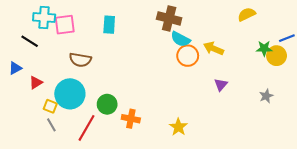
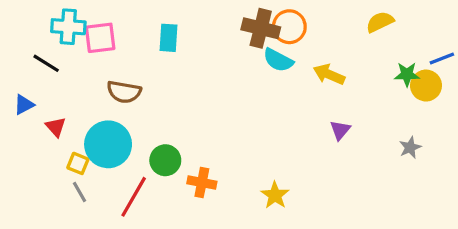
orange circle: (188, 56) -> (289, 27), moved
red triangle: (36, 83) -> (56, 127), turned -40

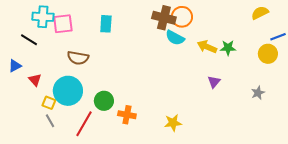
yellow semicircle: (380, 22) -> (260, 13), moved
green star: (407, 74) -> (228, 48), moved
yellow star: (275, 195) -> (173, 123), turned 30

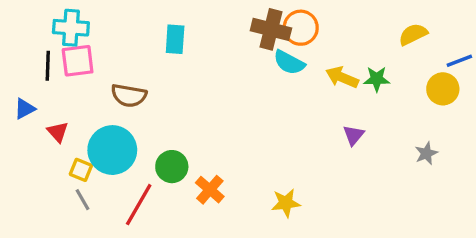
yellow semicircle: (260, 13) -> (413, 34), moved
pink square: (63, 24) -> (78, 61), moved
black line: (29, 40) -> (48, 66), turned 60
orange cross: (127, 115) -> (210, 190), turned 30

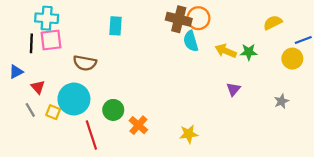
cyan semicircle: (289, 62) -> (191, 41), turned 45
gray line: (83, 200) -> (30, 110), moved
red line: (139, 205) -> (91, 135), turned -48

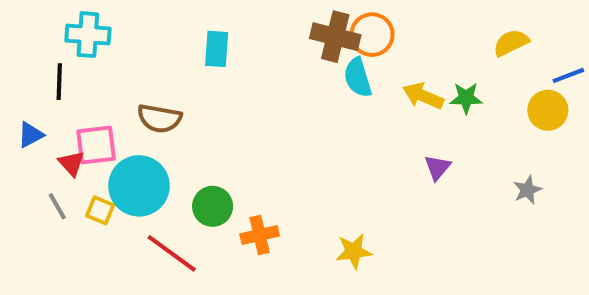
pink square: (51, 40) -> (96, 145), moved
orange cross: (138, 125) -> (260, 235), turned 36
red line: (91, 135) -> (172, 253), turned -36

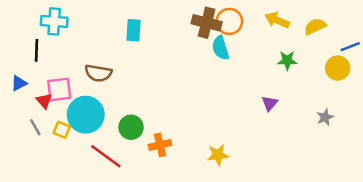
yellow arrow: (423, 96) -> (277, 20), moved

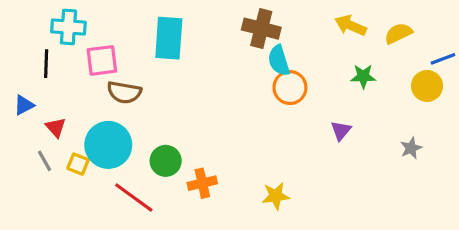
orange circle: (229, 21) -> (290, 88), moved
cyan rectangle: (134, 30) -> (169, 38), size x1.5
pink square: (59, 89) -> (102, 60), moved

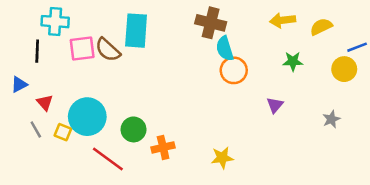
yellow arrow: (351, 25) -> (283, 20), turned -30
brown semicircle: (124, 92) -> (108, 50), moved, turned 32

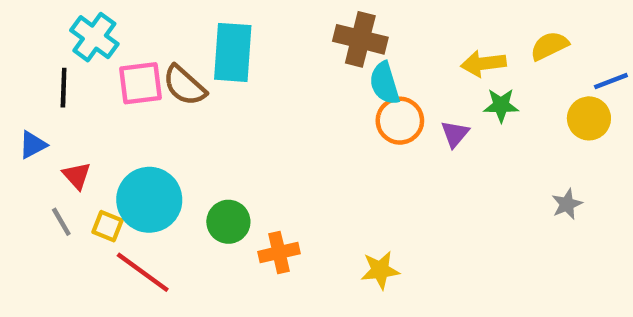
yellow arrow: (283, 20) -> (483, 63), moved
cyan cross: (55, 22) -> (94, 37), turned 32
purple triangle: (275, 105) -> (455, 134), moved
red line: (108, 159) -> (143, 272), moved

